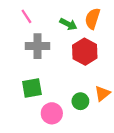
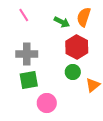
gray cross: (37, 46) -> (27, 54), moved
green circle: (80, 101) -> (73, 72), moved

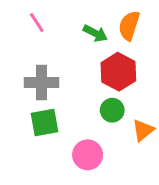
pink circle: (47, 103) -> (88, 155), moved

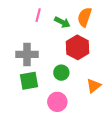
pink line: (37, 22) -> (38, 15), moved, turned 48
green circle: (112, 110) -> (61, 73), moved

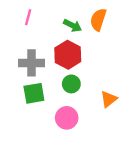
pink line: (38, 15) -> (28, 17), moved
red hexagon: (77, 47) -> (68, 55), moved

